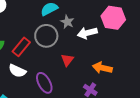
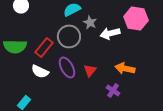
red triangle: (67, 60) -> (90, 70), moved
purple ellipse: (44, 83) -> (67, 67), moved

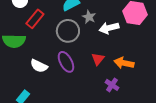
red rectangle: (44, 47) -> (35, 19), moved
red triangle: (90, 70) -> (98, 59), moved

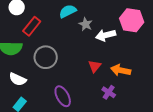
gray circle: (68, 31) -> (46, 57), moved
purple ellipse: (66, 62) -> (63, 96), moved
white semicircle: (39, 66) -> (18, 79), moved

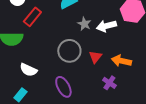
gray star: (86, 24) -> (84, 24), moved
gray circle: (46, 57) -> (69, 51), moved
white semicircle: (18, 79) -> (28, 70), moved

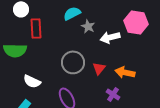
red rectangle: (32, 17) -> (36, 28), turned -42
gray star: (84, 24) -> (88, 26), moved

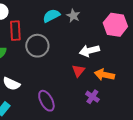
gray star: (88, 26) -> (73, 16), moved
white arrow: (110, 37) -> (89, 51), moved
gray circle: (73, 62) -> (37, 46), moved

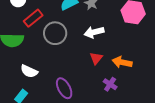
red rectangle: (15, 31) -> (33, 18), turned 54
white arrow: (89, 51) -> (94, 32), moved

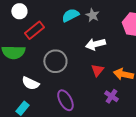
gray circle: (55, 33) -> (55, 61), moved

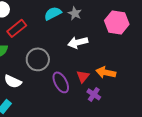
red triangle: (97, 70) -> (83, 76), moved
purple ellipse: (65, 100) -> (61, 82), moved

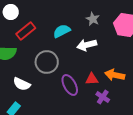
cyan semicircle: (53, 13) -> (62, 31), moved
gray star: (75, 13) -> (93, 19), moved
red triangle: (83, 76) -> (92, 79), turned 48

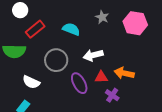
cyan semicircle: (62, 31) -> (71, 29), turned 48
white arrow: (87, 45) -> (93, 55), moved

